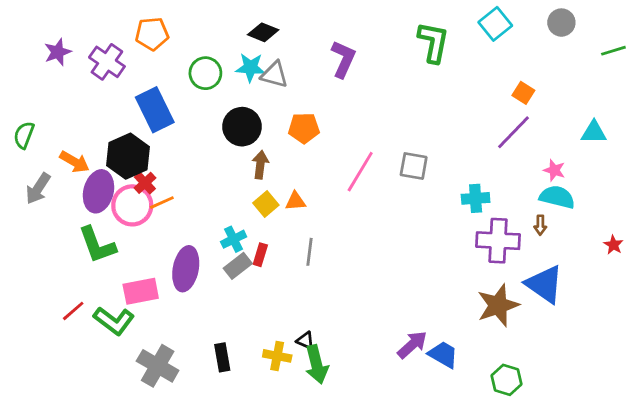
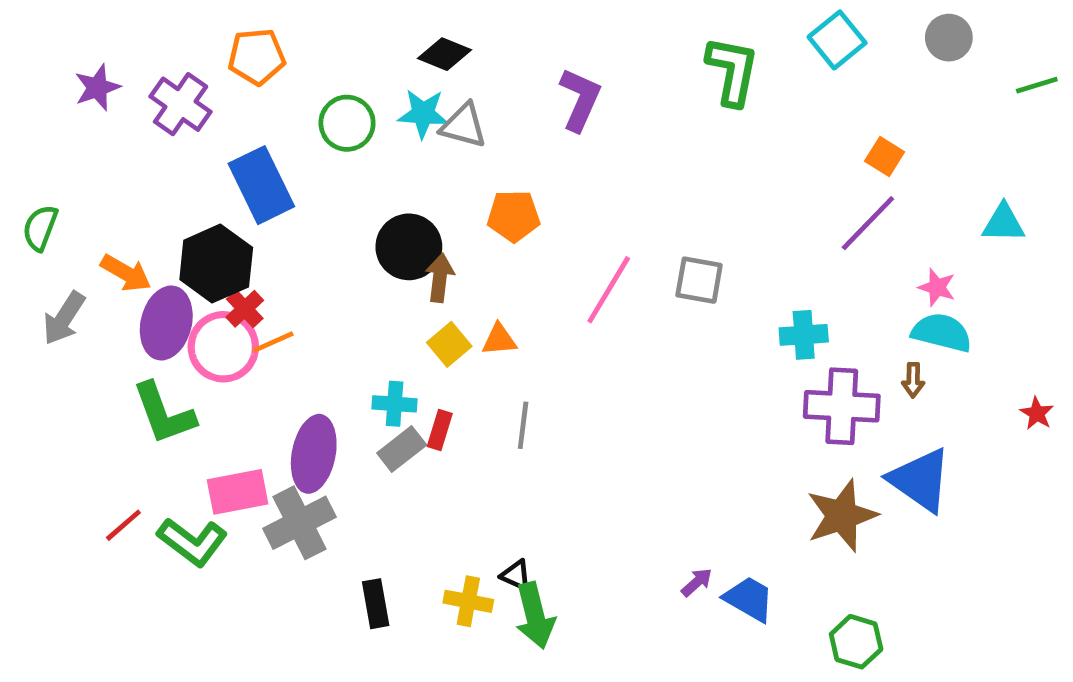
black circle: (242, 127) -> (409, 247), moved
cyan cross: (234, 239) -> (395, 404), turned 30
purple arrow: (412, 345) -> (697, 582), size x0.6
gray cross: (158, 366) -> (299, 523), moved, turned 33

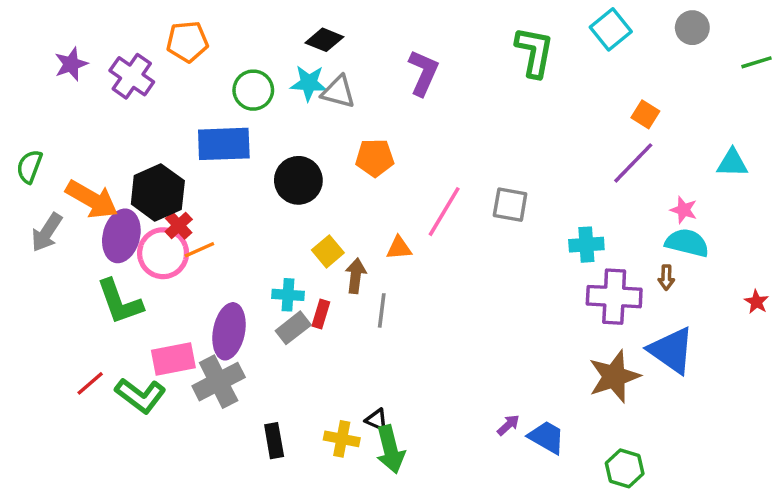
blue rectangle: (261, 185) -> (224, 144), moved, turned -66
orange arrow: (126, 273) -> (92, 199), size x1.4
brown arrow: (440, 278) -> (356, 276), moved
orange triangle: (499, 340) -> (399, 248), moved

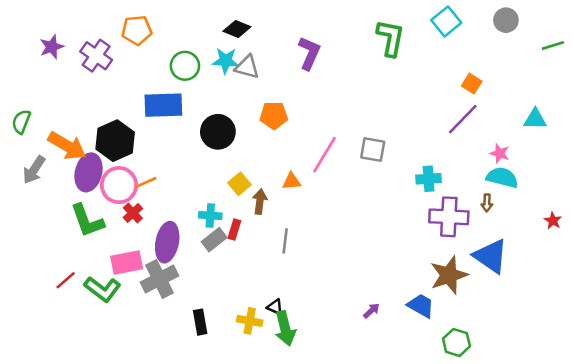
red cross: (179, 225) -> (133, 213), moved
gray line: (382, 310) -> (285, 241), moved
blue trapezoid: (547, 437) -> (421, 306), moved

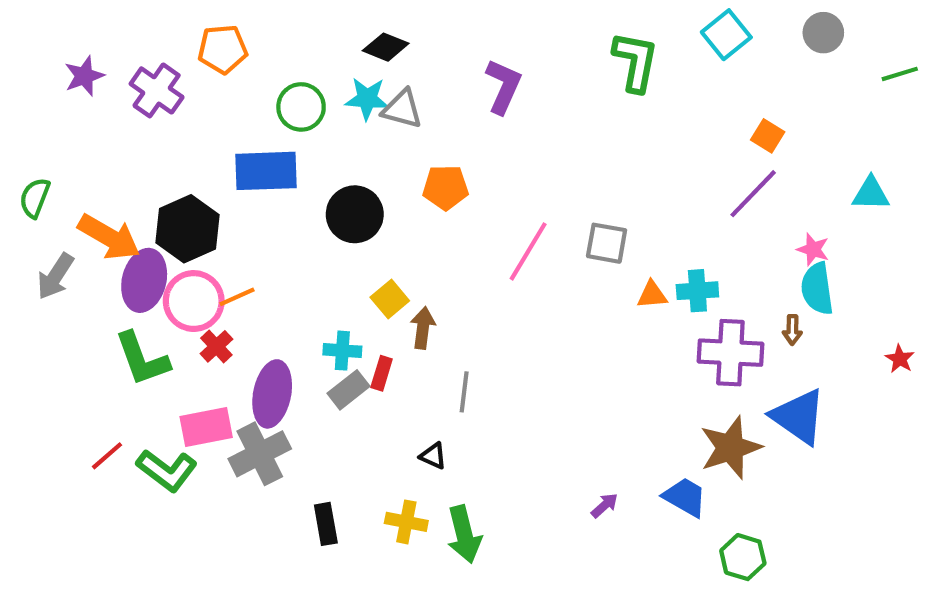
cyan semicircle: (502, 177) -> (817, 289), turned -112
orange triangle: (292, 181) -> (652, 295), moved
black triangle: (275, 307) -> (433, 456), moved

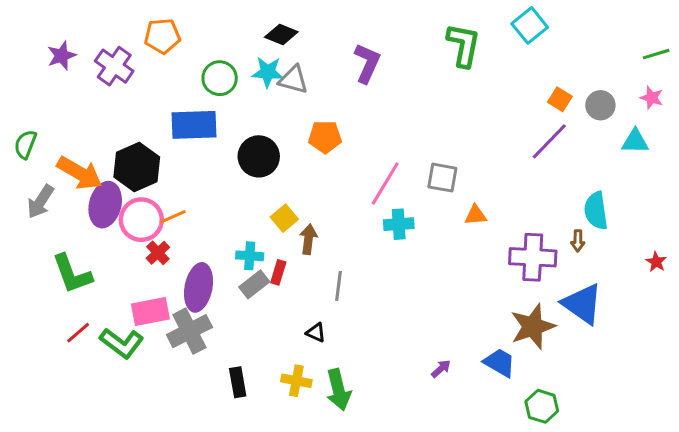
gray circle: (823, 33) -> (600, 105), moved
pink star: (813, 249) -> (652, 98), moved
cyan cross: (697, 291) -> (399, 224), moved
green L-shape: (142, 359) -> (72, 274), moved

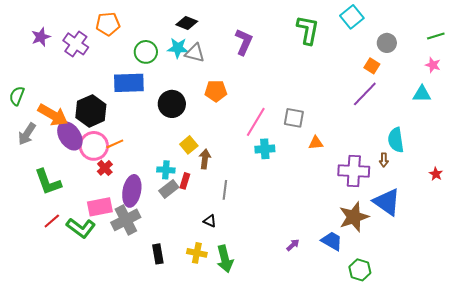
gray circle: (600, 105) -> (387, 43), moved
purple ellipse: (105, 205) -> (70, 136), turned -48

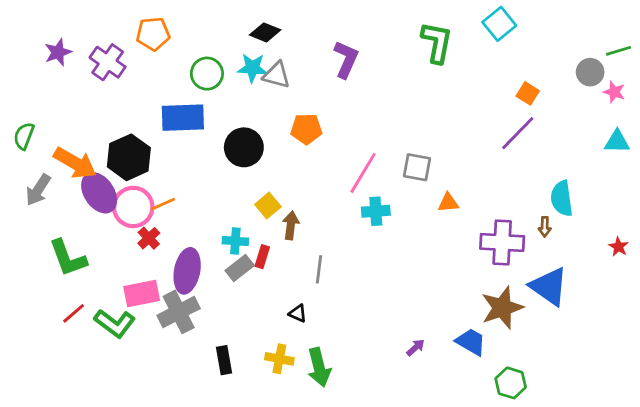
gray circle: (387, 43) -> (590, 72), moved
cyan triangle: (422, 94) -> (617, 142), moved

